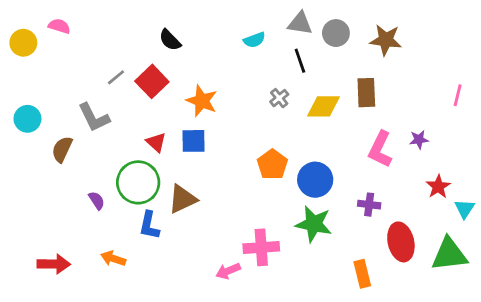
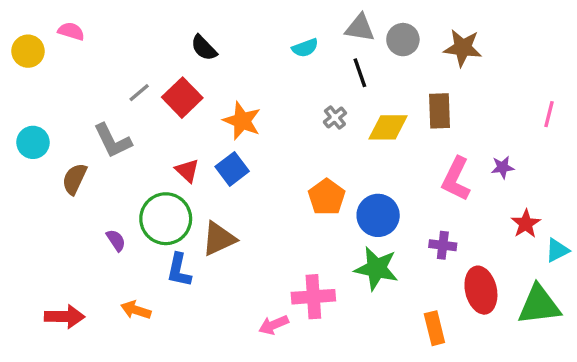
blue square: (193, 141) -> (232, 169), turned -36
cyan triangle: (465, 209) -> (557, 250), turned 30

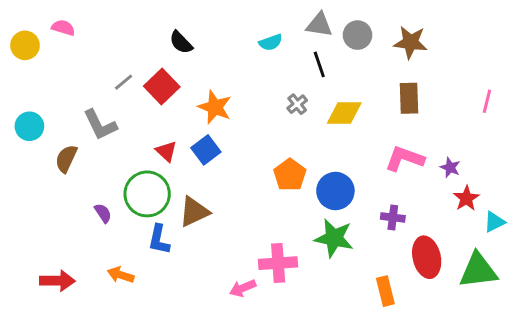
brown rectangle: (439, 111) -> (409, 98), moved
purple star: (503, 167) -> (450, 167), moved, turned 30
pink L-shape: (456, 179) -> (405, 159), turned 84

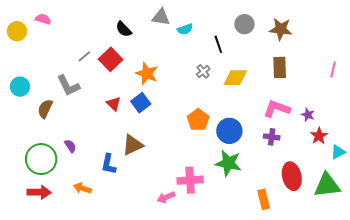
gray triangle: (319, 25) -> (161, 17), moved
green circle: (147, 194) -> (41, 159), moved
purple cross: (393, 217) -> (272, 137), moved

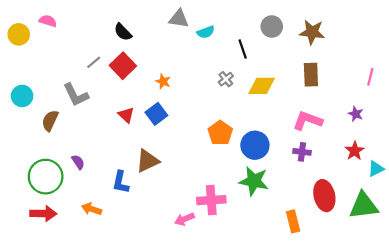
black semicircle: (124, 29) -> (123, 32), moved
orange star: (147, 73) -> (163, 81), size x0.6
purple star: (308, 115) -> (356, 114), moved

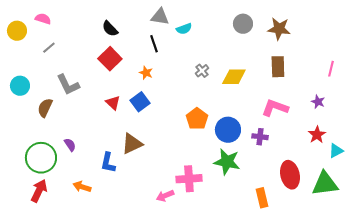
black line: (243, 49) -> (154, 44), moved
gray line: (94, 62) -> (49, 48), moved
purple cross: (302, 152) -> (260, 137), moved
red arrow: (43, 214) -> (39, 191), turned -65

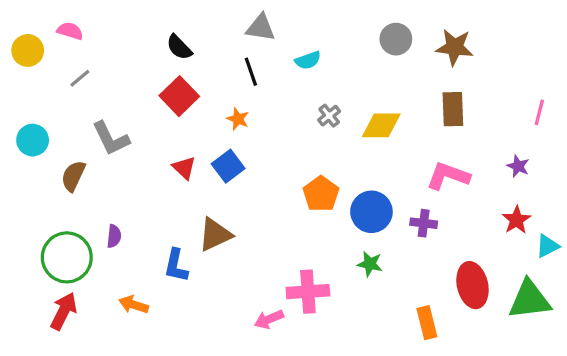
cyan semicircle: (184, 29) -> (308, 60), moved
purple semicircle: (70, 145) -> (114, 236), turned 40
green star: (227, 162) -> (370, 264), size x0.6

